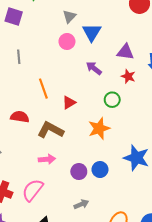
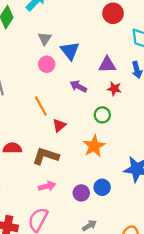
orange line: (43, 89) -> (41, 106), moved

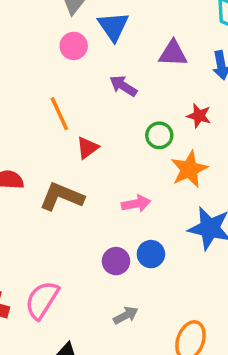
red star: (114, 89) -> (199, 116), moved
orange star: (94, 146) -> (189, 169), moved
pink arrow: (47, 186) -> (136, 204), moved

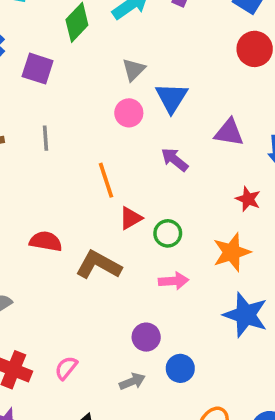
green circle: (159, 135) -> (168, 233), moved
blue circle: (151, 254) -> (180, 368), moved
pink semicircle: (42, 300) -> (66, 368), size x0.6
gray arrow: (126, 315) -> (132, 381), moved

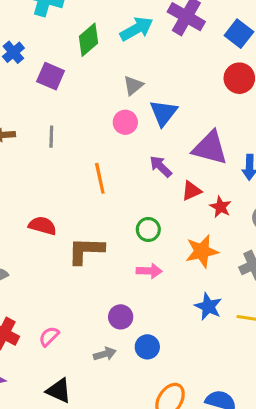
purple triangle: (229, 132) -> (210, 148), size x1.4
red triangle: (131, 218) -> (191, 191), moved
brown L-shape: (98, 265) -> (86, 251), turned -33
blue star: (246, 315) -> (208, 306), size x0.7

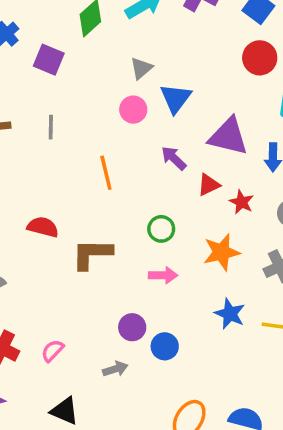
blue circle: (147, 347) -> (165, 346), moved

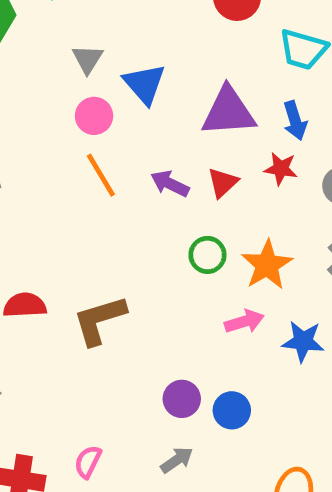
purple arrow: (174, 158) -> (170, 184), moved
orange line: (106, 173) -> (101, 175), moved
red star: (241, 202) -> (281, 169), moved
green circle: (161, 229) -> (207, 255), moved
pink arrow: (163, 275) -> (244, 322), moved

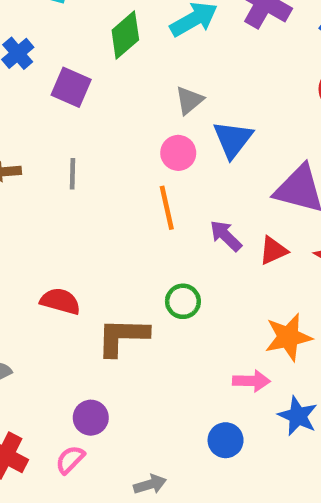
green circle: (207, 255) -> (183, 301), moved
purple circle: (182, 399) -> (91, 418), moved
blue circle: (232, 410) -> (226, 440), moved

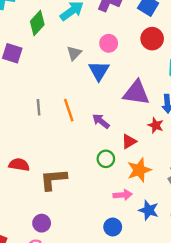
pink circle: (178, 153) -> (109, 43), moved
gray line: (73, 174) -> (39, 107), moved
red triangle: (273, 251) -> (129, 141), moved
green circle: (183, 301) -> (106, 159), moved

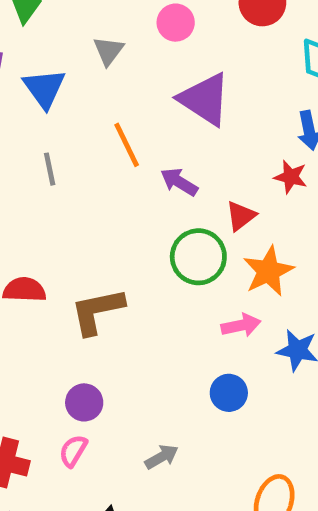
blue triangle: (99, 71) -> (44, 88), moved
purple triangle: (136, 93) -> (205, 99), moved, turned 32
orange line: (69, 110) -> (127, 145), moved
green circle: (106, 159) -> (198, 257), size x1.5

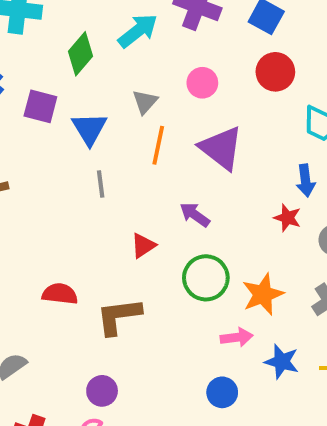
orange line: (127, 145) -> (158, 145), moved, turned 33
gray line: (50, 169) -> (101, 184), moved
red triangle: (241, 216) -> (143, 246), moved

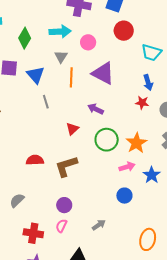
cyan arrow: (138, 31) -> (60, 32), moved, turned 45
blue star: (282, 362) -> (152, 175), turned 30

